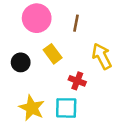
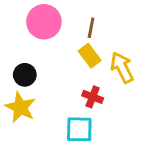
yellow rectangle: (53, 54) -> (90, 56), moved
yellow star: (32, 108) -> (20, 107), moved

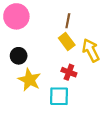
pink circle: (44, 22) -> (16, 16), moved
yellow star: (20, 107) -> (30, 80), moved

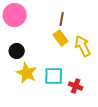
red cross: (69, 72) -> (76, 86), moved
cyan square: (59, 96) -> (54, 76), moved

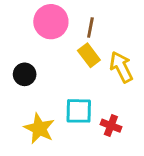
pink circle: (15, 15) -> (51, 22), moved
yellow star: (27, 73) -> (39, 128), moved

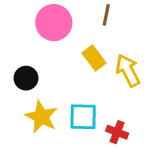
brown line: (90, 28) -> (106, 15), moved
yellow star: (39, 128) -> (41, 117), moved

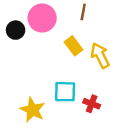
black circle: (26, 78) -> (16, 30), moved
yellow star: (41, 117) -> (32, 110), moved

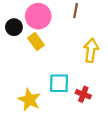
yellow rectangle: (74, 46) -> (36, 41), moved
yellow arrow: (100, 55) -> (91, 50), turned 35

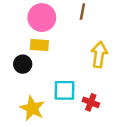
black circle: (14, 27) -> (23, 64), moved
yellow rectangle: (36, 41) -> (39, 45), turned -49

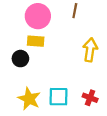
cyan square: (65, 90) -> (59, 97), moved
red cross: (91, 102) -> (90, 98), moved

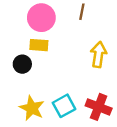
cyan square: (59, 97) -> (64, 106), turned -30
red cross: (90, 98) -> (99, 107), size x1.5

